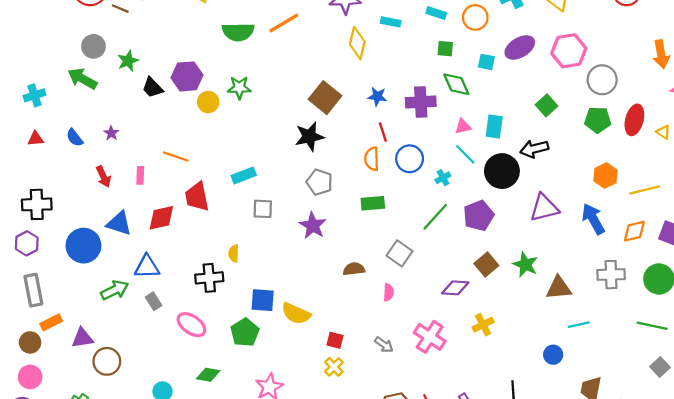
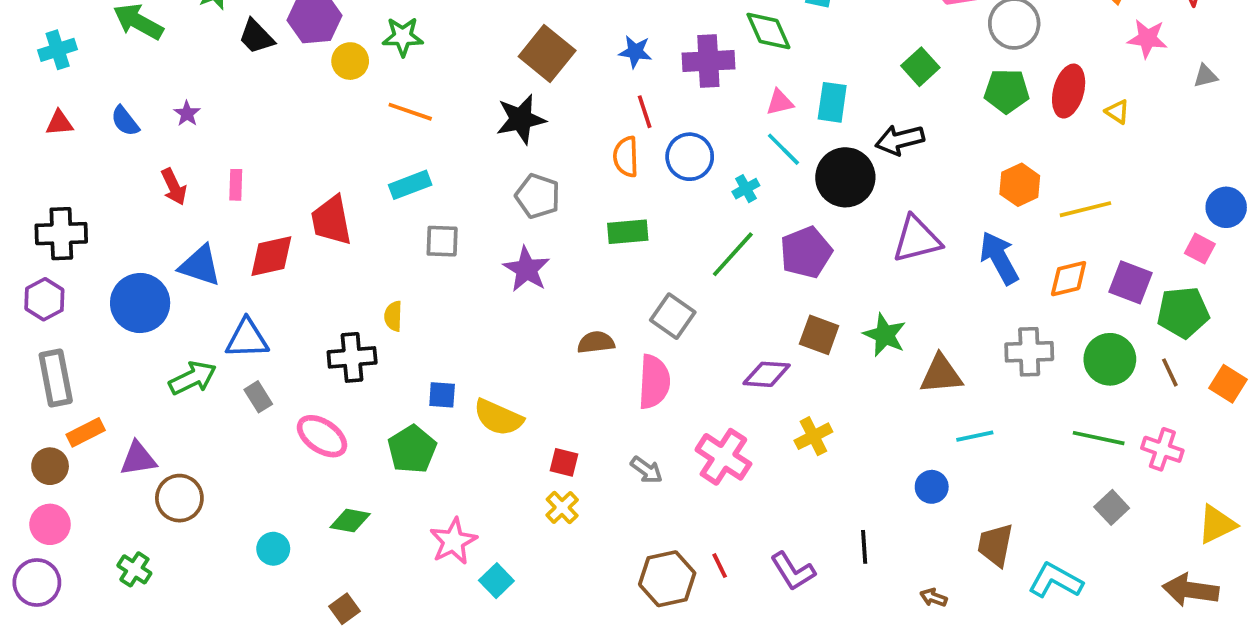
orange line: (176, 157) -> (410, 112), moved
brown square: (486, 265) -> (819, 335), turned -30
pink semicircle: (388, 292) -> (654, 382), size x1.8
blue square: (263, 300) -> (442, 395), size x0.7

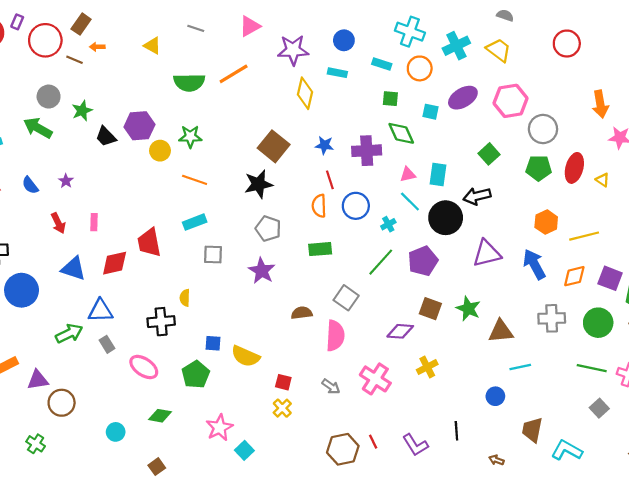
blue circle: (140, 303) -> (22, 290), moved

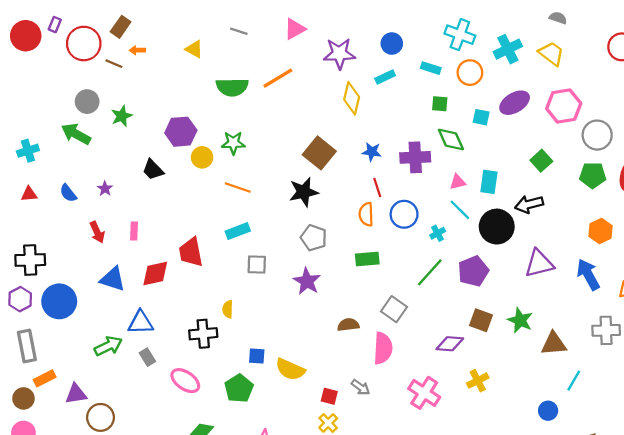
cyan rectangle: (337, 73) -> (385, 77), turned -36
black trapezoid: (106, 137) -> (153, 170), moved
cyan line: (520, 367) -> (574, 381), turned -48
gray arrow: (331, 386) -> (361, 387), moved

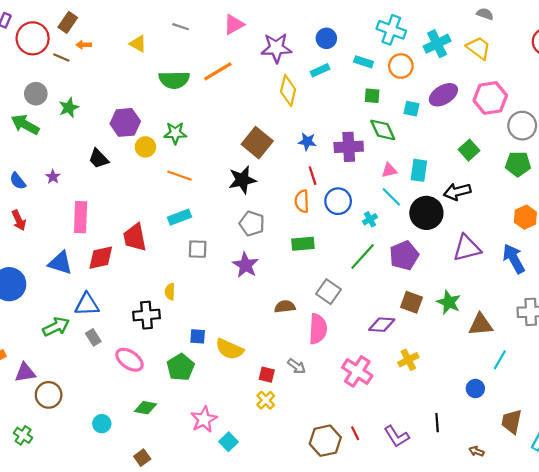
pink rectangle: (134, 231) -> (81, 217), size x1.8
red arrow: (97, 232) -> (19, 220), moved

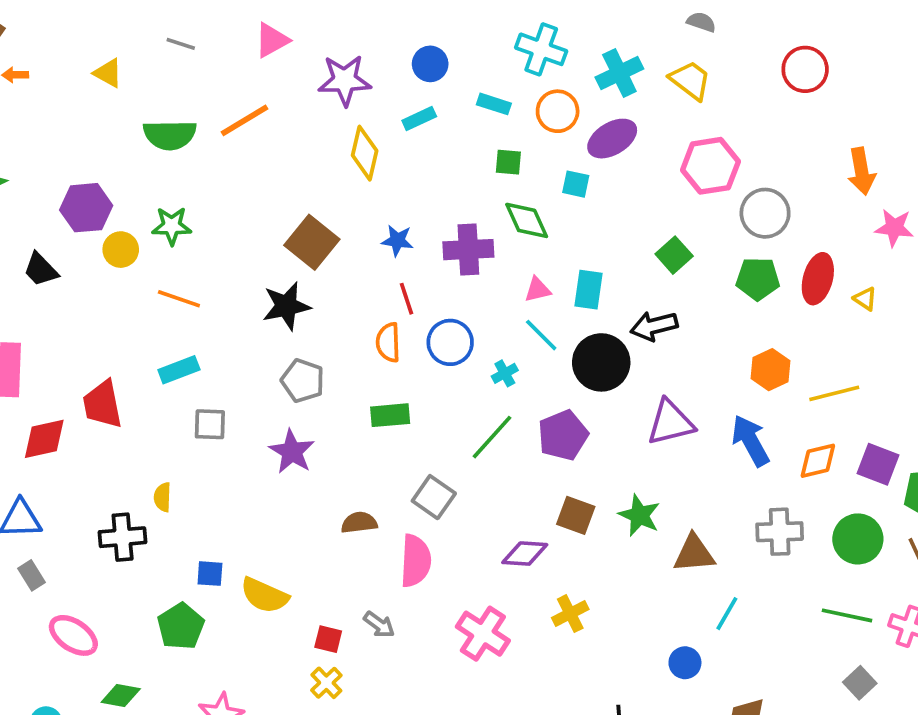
purple ellipse: (443, 95) -> (612, 139), moved
pink ellipse: (129, 360) -> (73, 635), moved

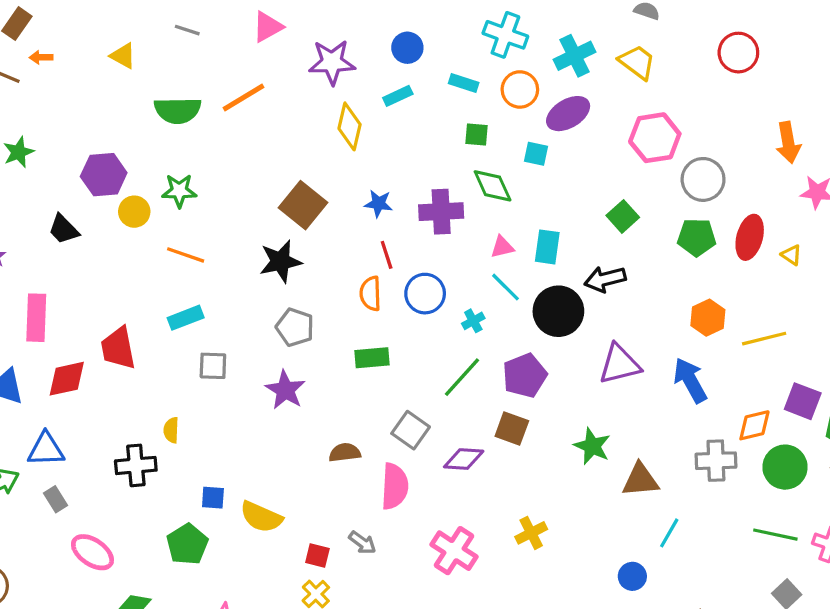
orange diamond: (818, 461) -> (754, 425), moved
brown square: (576, 515) -> (512, 429), moved
purple diamond: (525, 554) -> (464, 459), moved

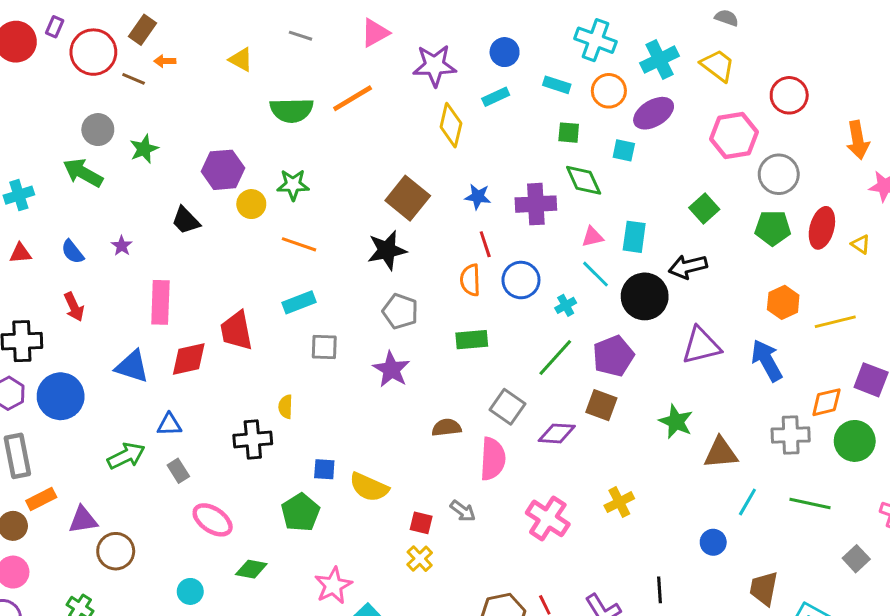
red circle: (738, 53) -> (789, 95), moved
blue triangle: (46, 449) -> (169, 425), size x0.7
green line: (775, 535) -> (810, 504), moved

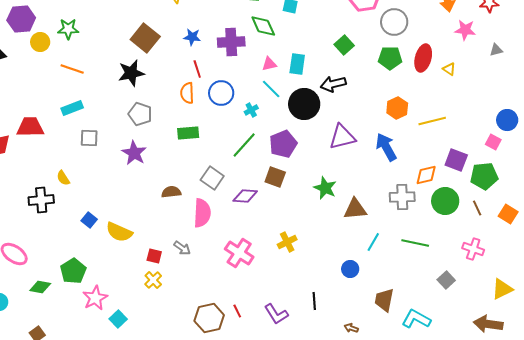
red trapezoid: (236, 331) -> (30, 127), turned 100
yellow semicircle: (286, 407) -> (63, 178), turned -35
blue square: (324, 469) -> (89, 220), turned 35
green pentagon: (300, 512) -> (73, 271), moved

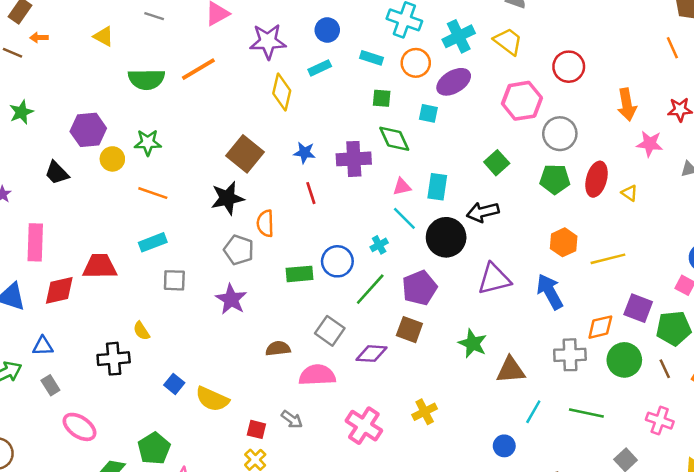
orange semicircle: (187, 93) -> (265, 223), moved
blue circle: (221, 93) -> (337, 261), moved
pink semicircle: (202, 213) -> (317, 375), turned -96

